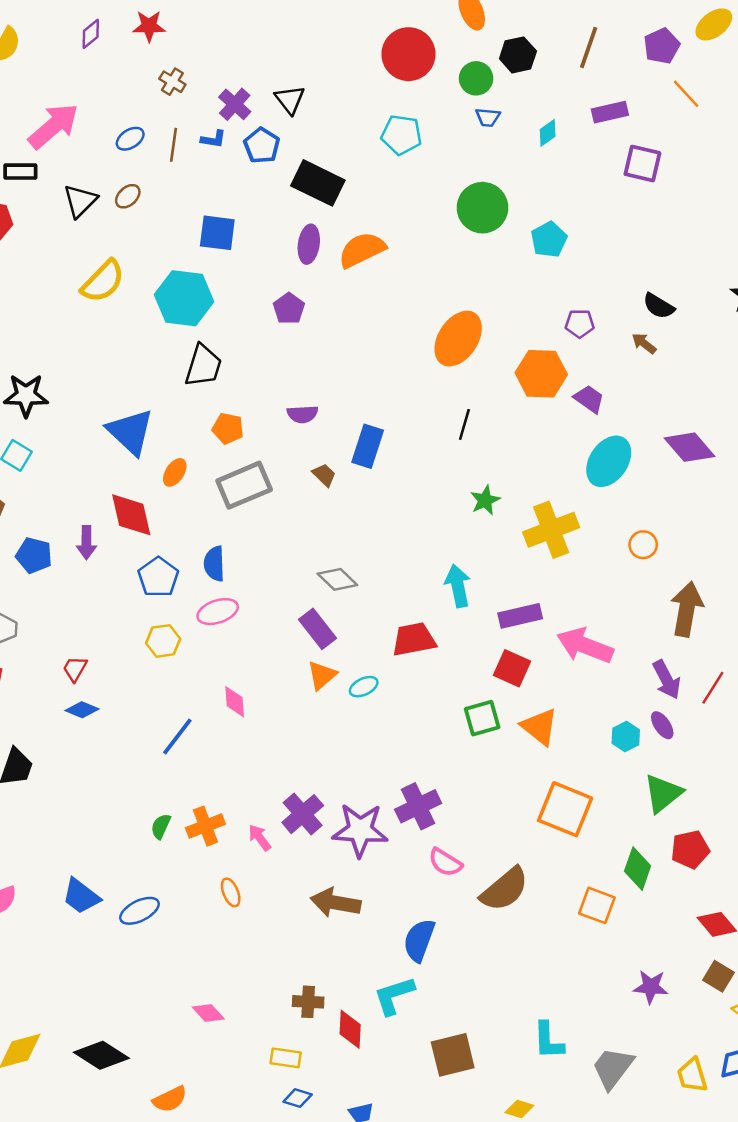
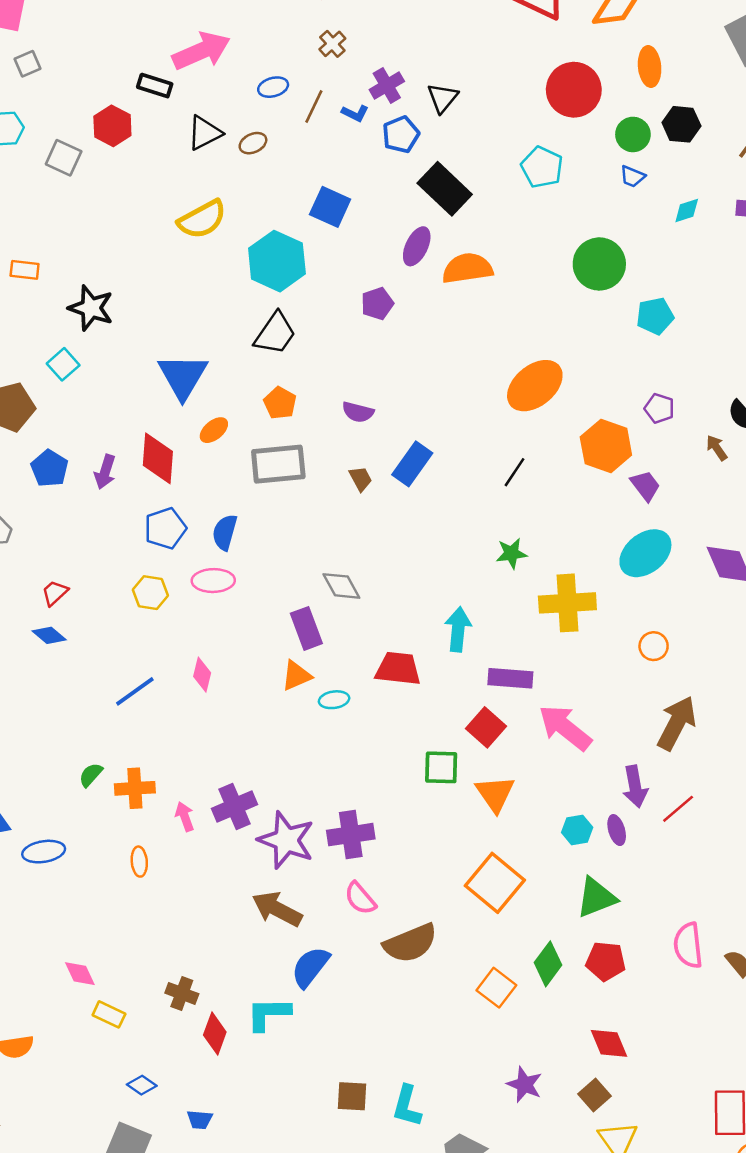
brown arrow: (336, 903) -> (277, 909), moved
brown square: (453, 1055) -> (352, 1096), moved, size x0.7
yellow rectangle: (286, 1058) -> (109, 1014), moved

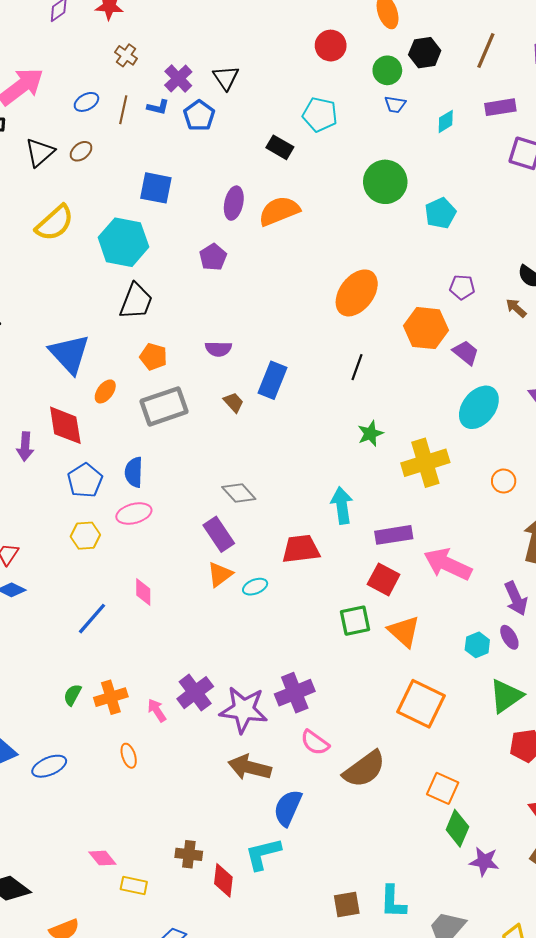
red circle: (574, 90) -> (331, 46), size x0.7
black rectangle: (445, 189) -> (280, 147), moved, size x0.6
green diamond: (548, 964) -> (457, 828), moved

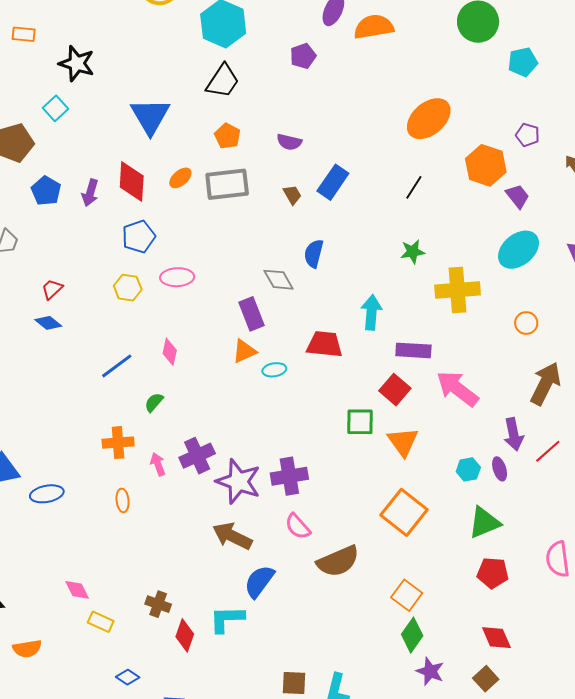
orange ellipse: (105, 391) -> (180, 178), moved
blue semicircle: (134, 472) -> (314, 254), moved
green semicircle: (72, 695) -> (154, 402), moved

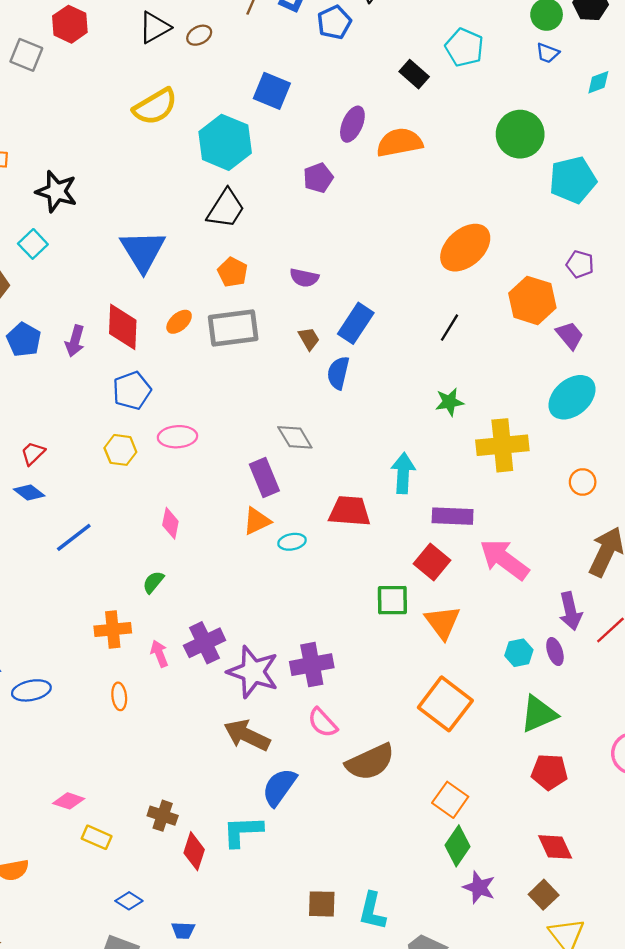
cyan pentagon: (523, 62) -> (573, 180), size x1.4
blue semicircle: (314, 254) -> (338, 373), moved
blue line: (117, 366) -> (74, 537), moved
pink diamond: (77, 590) -> (69, 801), turned -44

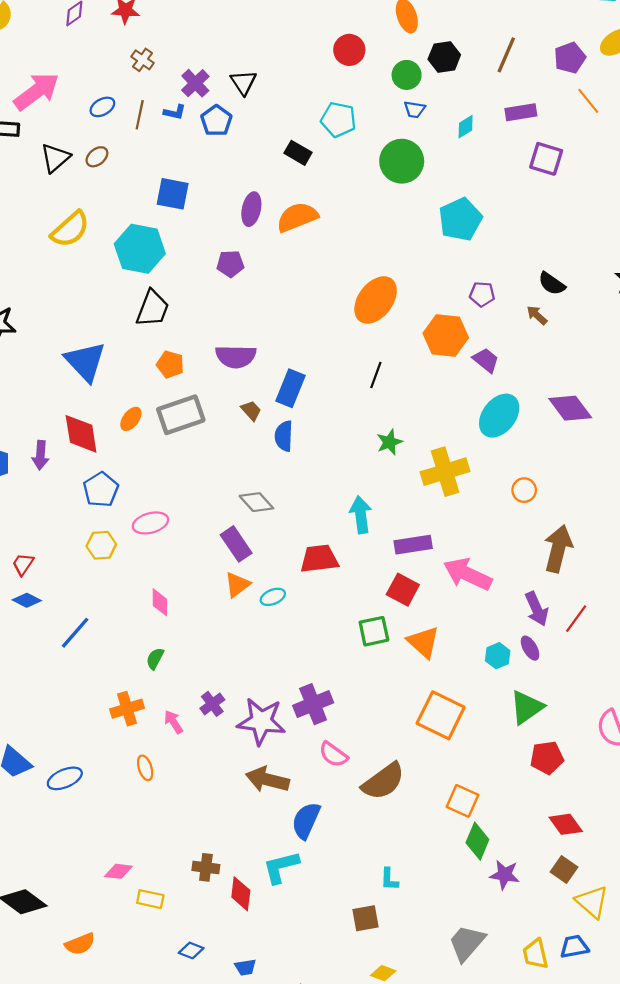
green circle: (520, 134) -> (402, 161), moved
purple pentagon: (318, 178) -> (230, 264), turned 30
purple semicircle: (304, 278) -> (236, 356), size x1.5
purple cross: (205, 643) -> (212, 704), size x0.7
cyan L-shape: (372, 911) -> (389, 879), moved, size x0.7

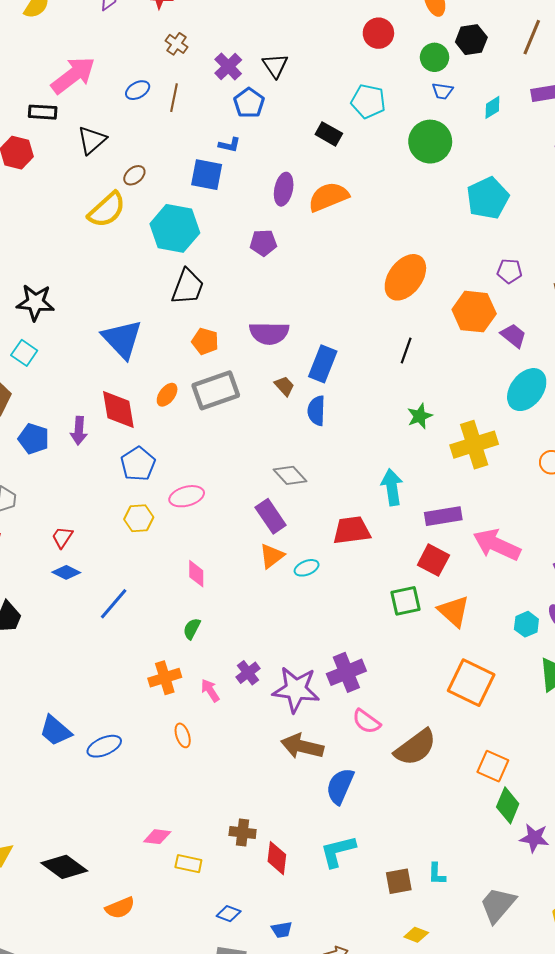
blue L-shape: (175, 112) -> (230, 145), moved
brown ellipse: (97, 157) -> (134, 175), moved
cyan L-shape: (281, 867) -> (338, 851), moved
cyan L-shape: (389, 879) -> (437, 874), moved

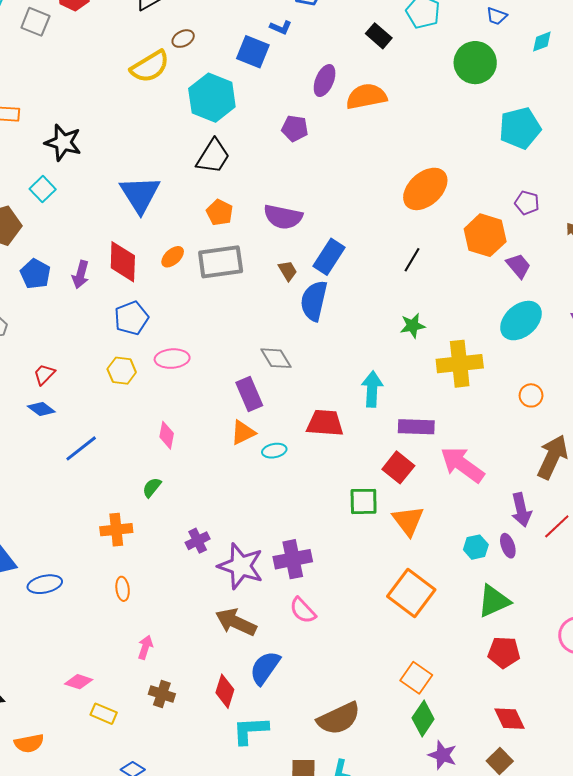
blue semicircle: (316, 411) -> (314, 301), size x1.4
pink arrow: (210, 691) -> (145, 647), moved, turned 40
brown semicircle: (415, 747) -> (339, 718), moved
red diamond: (277, 858) -> (225, 691), moved

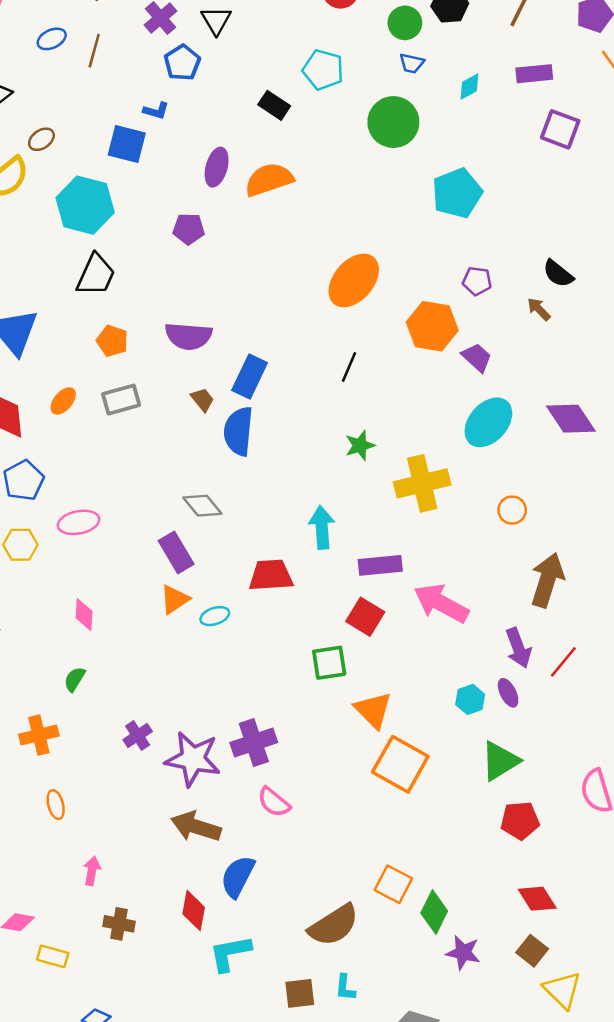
gray rectangle: (221, 262) -> (121, 400), size x0.7
orange triangle: (408, 521) -> (373, 710), moved
orange square: (416, 678) -> (393, 884), moved

